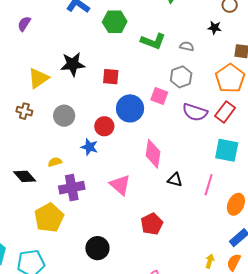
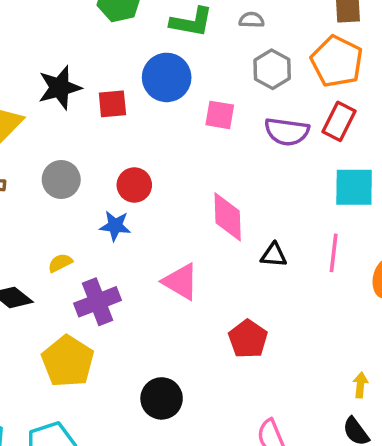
red square: (111, 77) -> (112, 104), moved
gray hexagon: (181, 77) -> (272, 69), moved
blue circle: (130, 108) -> (167, 77), moved

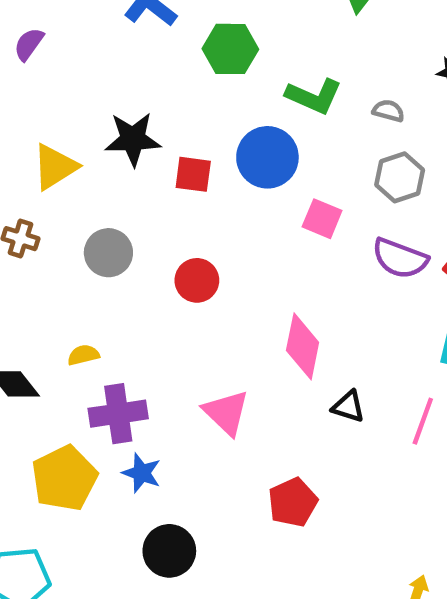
blue star: (115, 226) -> (142, 473), moved

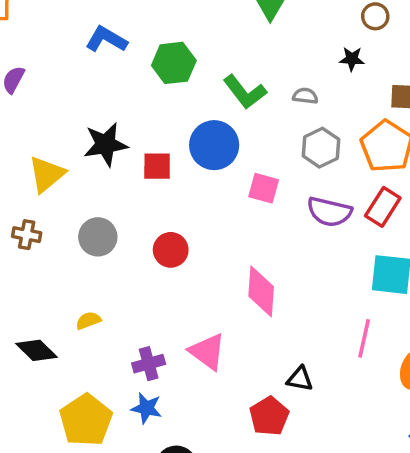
green L-shape: (314, 96) -> (245, 92), turned 36
black triangle: (348, 407) -> (300, 379), moved
purple cross: (118, 414) -> (149, 364), moved, size x0.7

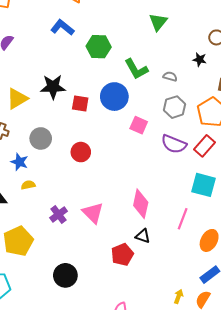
pink diamond: (261, 291) -> (141, 204), moved
purple cross: (149, 364) -> (59, 215), turned -30
blue star: (146, 408) -> (19, 162), moved

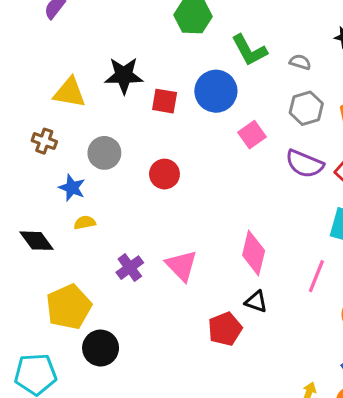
yellow triangle: (17, 99) -> (70, 93), turned 40
pink square: (139, 125) -> (252, 135), turned 30
black circle: (65, 275) -> (101, 348), moved

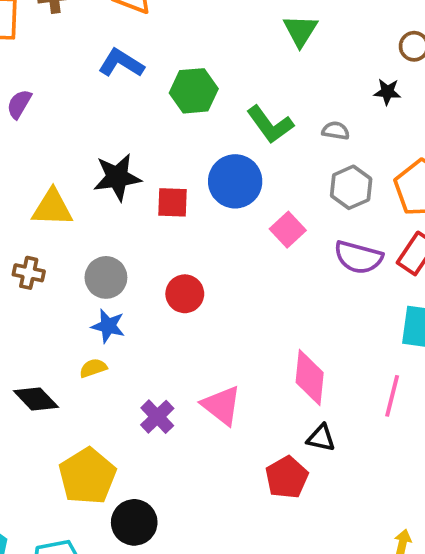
blue star: (72, 188) -> (108, 326), moved

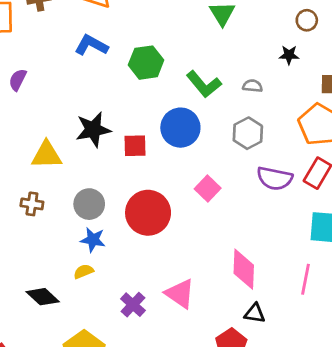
gray hexagon: (351, 187) -> (248, 133), moved
pink square: (288, 230) -> (208, 188), moved
red circle: (185, 294) -> (148, 213), size x1.6

